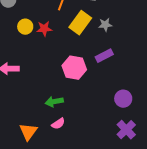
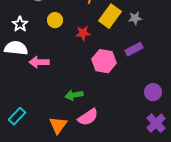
red star: (44, 29) -> (83, 33), moved
green arrow: (54, 102) -> (74, 95), moved
pink semicircle: (58, 124) -> (88, 117), size x1.5

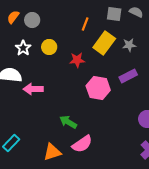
white star: (20, 24) -> (23, 48), moved
green arrow: (74, 95) -> (68, 122), turned 42
orange triangle: (58, 125) -> (52, 152), turned 36

